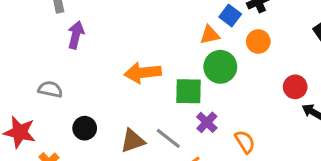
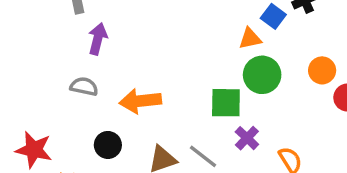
orange circle: (258, 42) -> (322, 70), moved
orange arrow: (143, 73) -> (140, 101), moved
gray semicircle: (50, 89) -> (84, 87), moved

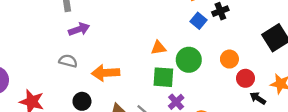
purple arrow: (98, 39) -> (79, 29), turned 54
orange triangle: (250, 39) -> (158, 48), moved

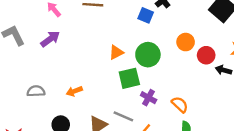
purple arrow: (79, 29) -> (50, 39), moved
orange arrow: (106, 73) -> (74, 91), size x0.6

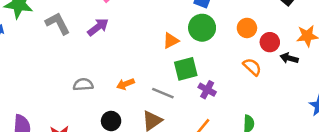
green circle: (148, 55) -> (202, 28), moved
orange semicircle: (180, 105) -> (252, 67), moved
gray line: (123, 116) -> (163, 93), moved

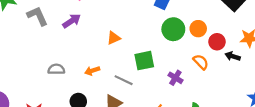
green circle: (202, 28) -> (173, 29), moved
orange triangle: (171, 41) -> (114, 38), moved
purple cross: (207, 90) -> (175, 78), moved

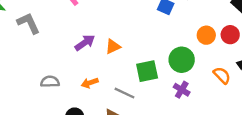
purple arrow: (72, 21) -> (85, 43), moved
green circle: (173, 29) -> (182, 60), moved
red circle: (217, 42) -> (230, 35), moved
orange semicircle: (201, 62) -> (222, 75), moved

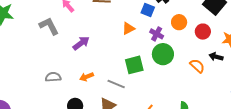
gray L-shape: (28, 23) -> (49, 26), moved
orange circle: (206, 35) -> (179, 22), moved
orange triangle: (113, 46) -> (128, 28), moved
purple cross: (182, 90) -> (157, 34), moved

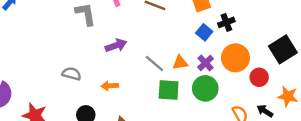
orange circle: (179, 22) -> (235, 58), size x1.5
orange triangle: (128, 28) -> (180, 63), moved
gray line: (116, 84) -> (154, 64), moved

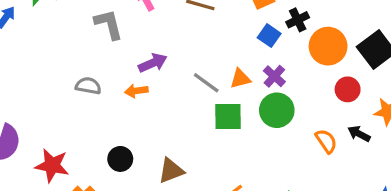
orange circle: (235, 58) -> (328, 46), moved
gray semicircle: (72, 74) -> (88, 86), moved
orange arrow: (110, 86) -> (136, 91), moved

